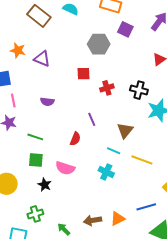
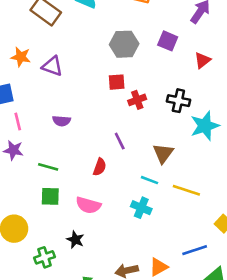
purple square: (125, 29) -> (168, 41), moved
red square: (83, 74) -> (117, 82), moved
black star: (45, 185) -> (75, 240), moved
green cross: (35, 214) -> (44, 257), moved

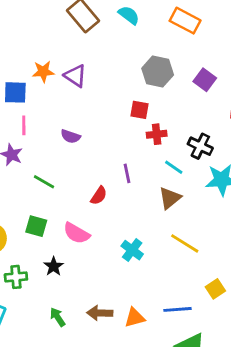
orange star: (21, 57) -> (43, 72), moved, turned -30
cyan line: (150, 180) -> (174, 167), moved
green square: (50, 196) -> (36, 226), moved

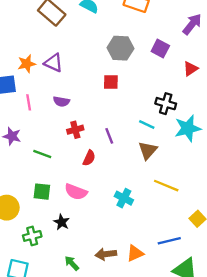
pink line: (24, 125) -> (29, 102), moved
red cross: (157, 134) -> (75, 130), moved
purple semicircle: (71, 136) -> (61, 102), moved

